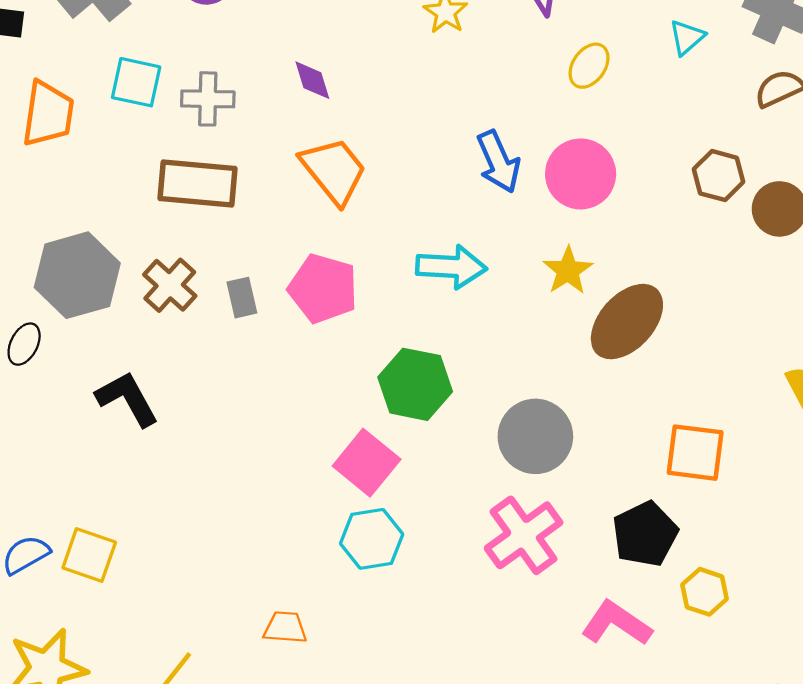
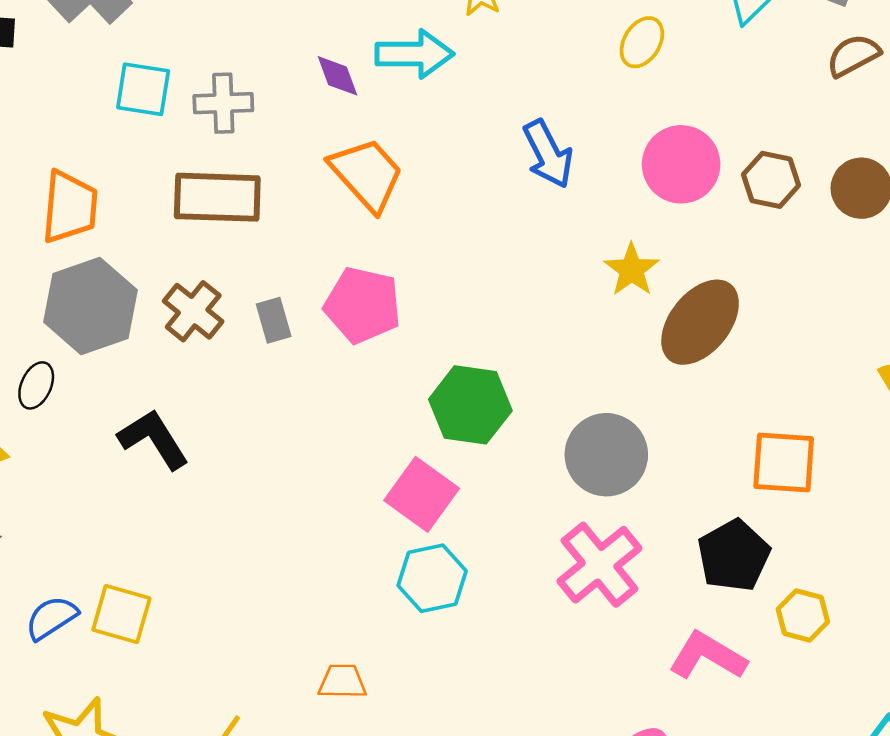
orange trapezoid: (48, 114) -> (70, 207), moved
pink circle: (581, 174) -> (681, 164), moved
brown hexagon: (719, 176) -> (771, 180), moved
cyan arrow: (451, 267) -> (415, 54), moved

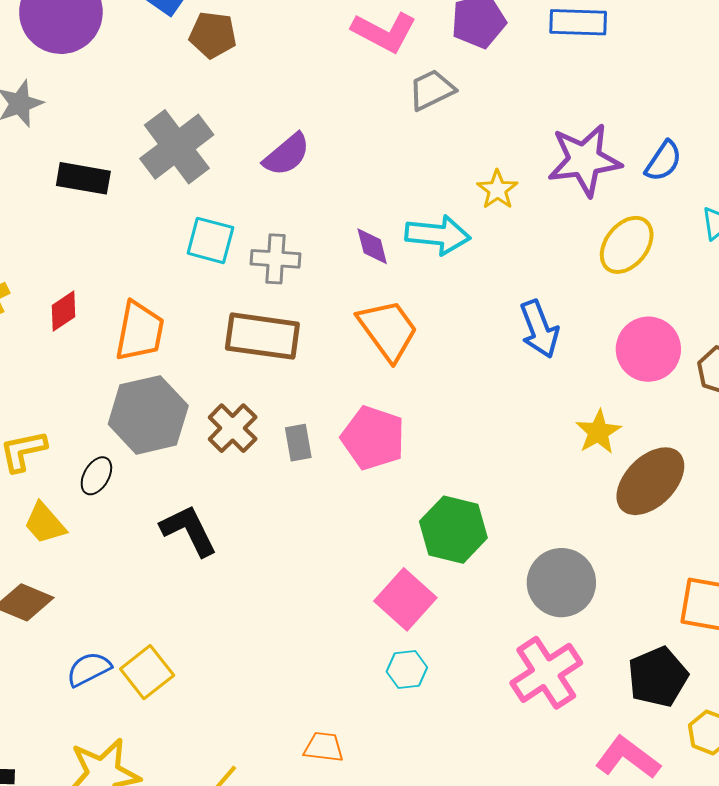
yellow ellipse: (642, 42) -> (627, 245), size x1.4
cyan hexagon: (432, 578) -> (407, 670), size x0.7
yellow square: (121, 614) -> (147, 672), turned 30

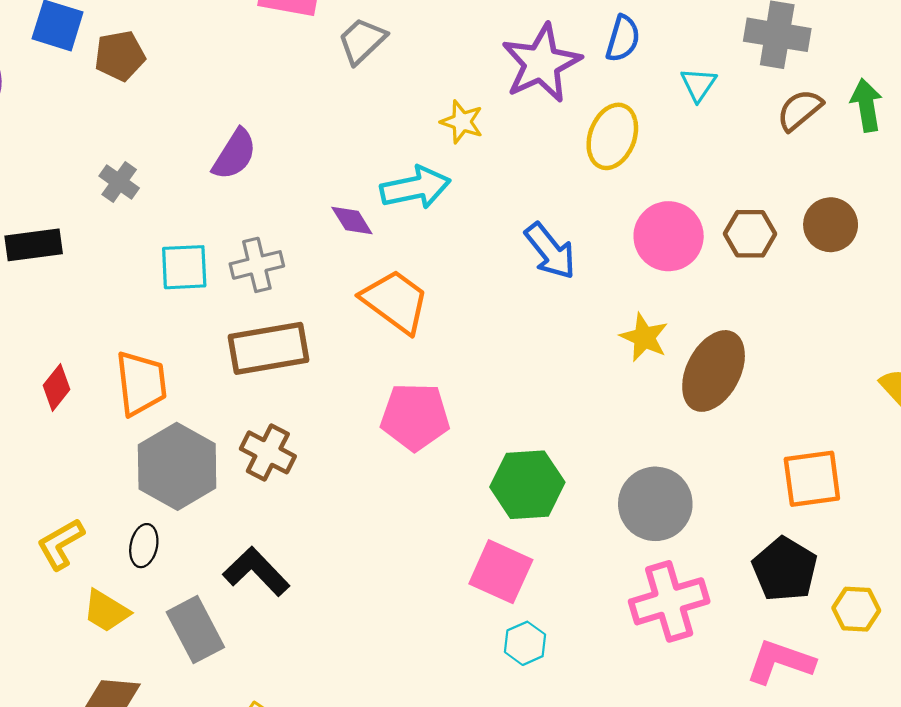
gray cross: (177, 147) -> (119, 182), size x0.5
gray rectangle: (298, 443) -> (195, 630), moved, size x1.6
pink cross: (546, 673) -> (669, 601), turned 34

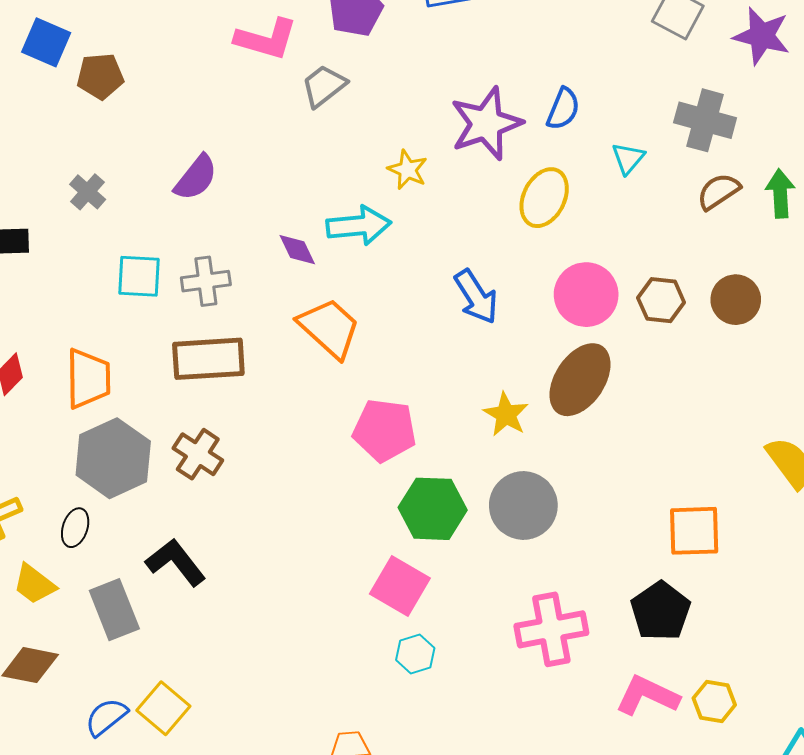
yellow star: (644, 337) -> (506, 414), moved
brown ellipse: (714, 371) -> (580, 380), moved
pink pentagon: (415, 417) -> (384, 430), moved
gray circle: (655, 504) -> (523, 506), moved
yellow hexagon: (856, 609) -> (714, 701), moved

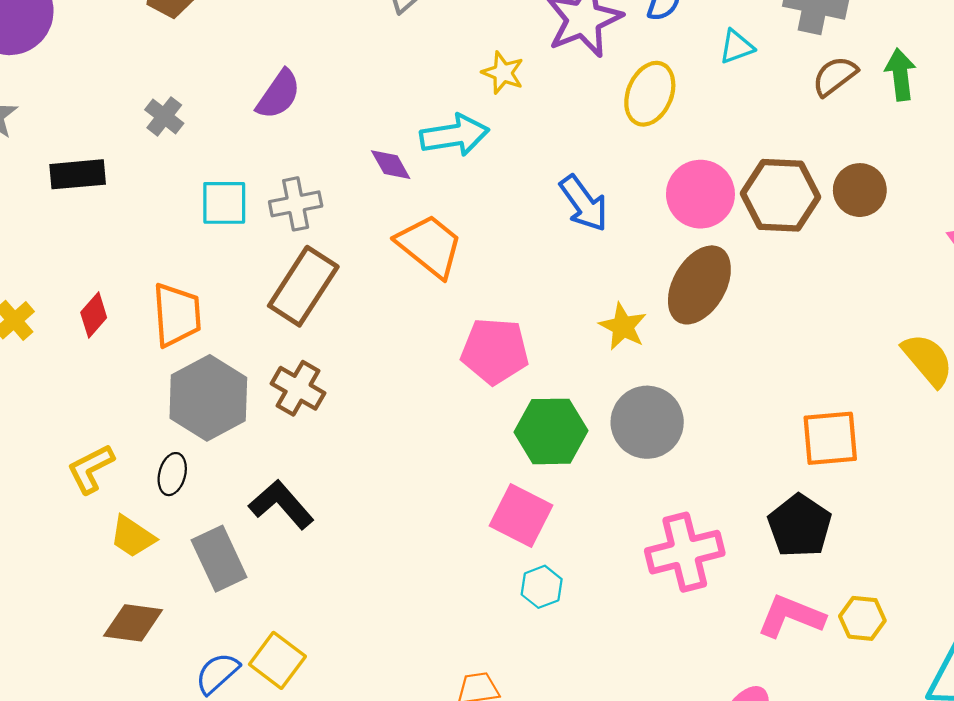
cyan triangle: (628, 158) -> (737, 47), turned 33
brown hexagon: (661, 300) -> (780, 195), size x1.5
brown rectangle: (208, 359) -> (303, 286), turned -50

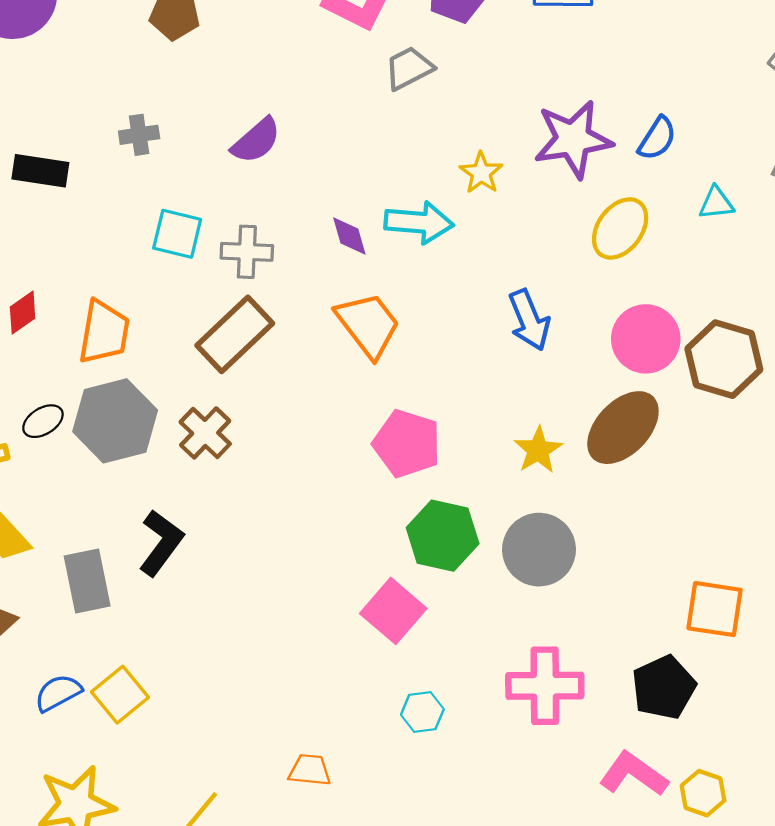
gray cross: (164, 116) -> (139, 135), turned 30
black ellipse: (172, 474) -> (43, 421), moved, turned 30
black L-shape: (281, 504) -> (161, 543), turned 64
cyan hexagon: (542, 587) -> (422, 712), moved

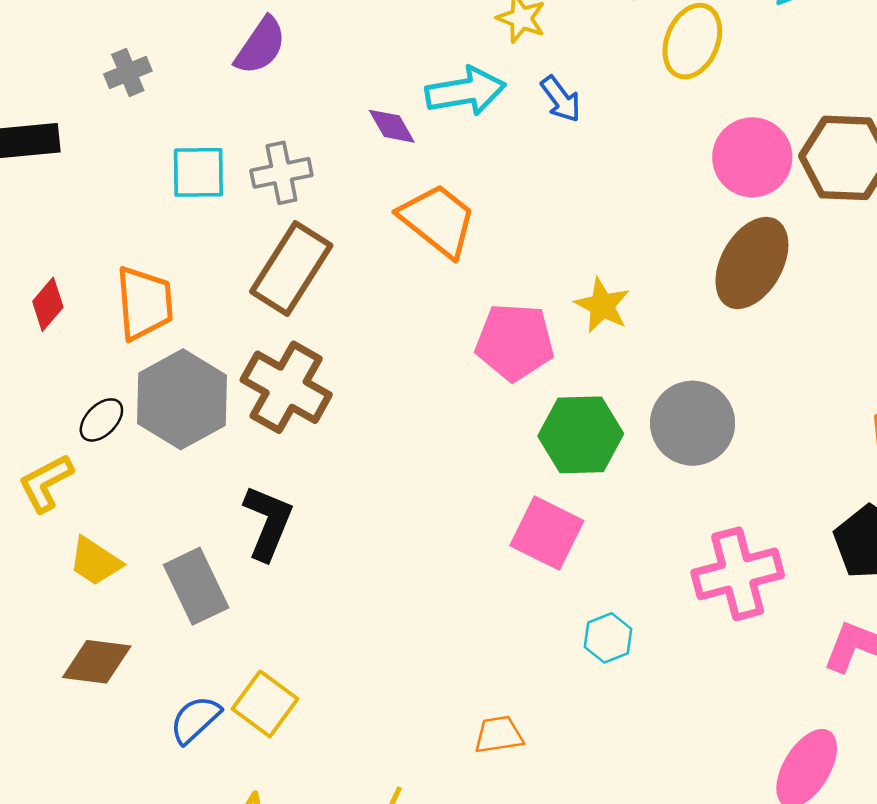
blue arrow: (529, 320) -> (561, 99), moved, size x0.7
brown cross: (205, 433) -> (286, 387), size x1.4
yellow star: (538, 450) -> (602, 305), moved

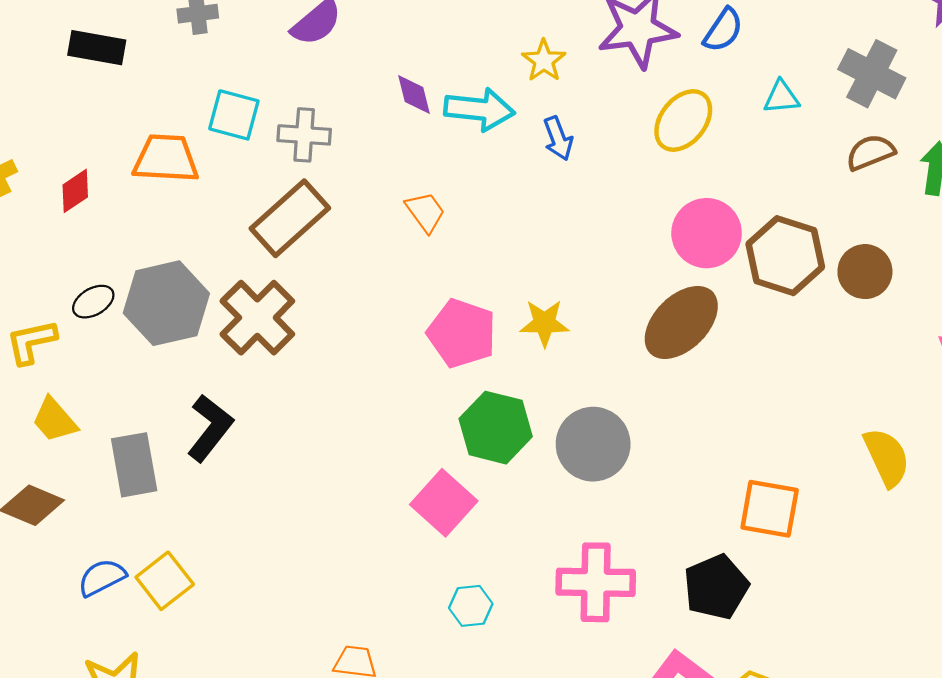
purple diamond: (392, 126) -> (414, 95), moved
orange trapezoid: (438, 220) -> (425, 212), size x0.6
orange trapezoid: (144, 303) -> (166, 159), moved, turned -98
yellow star: (602, 305) -> (544, 323), turned 30

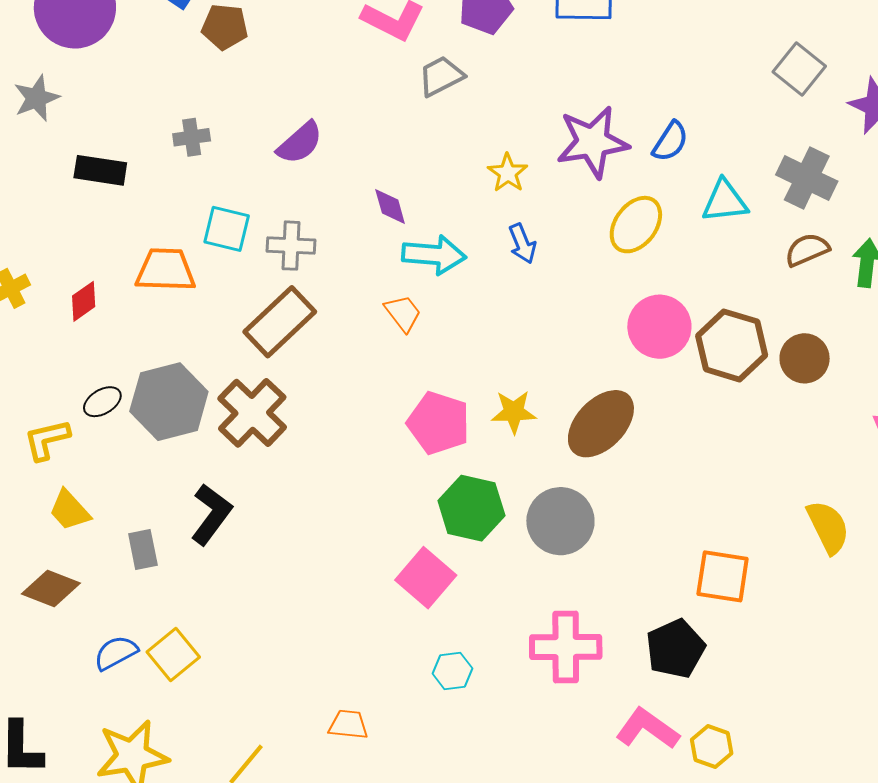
cyan triangle: (781, 97) -> (725, 201), size x1.4
cyan arrow: (479, 109) -> (434, 255), moved
brown ellipse: (681, 322) -> (601, 424), moved
gray rectangle: (134, 465) -> (143, 549), size x0.7

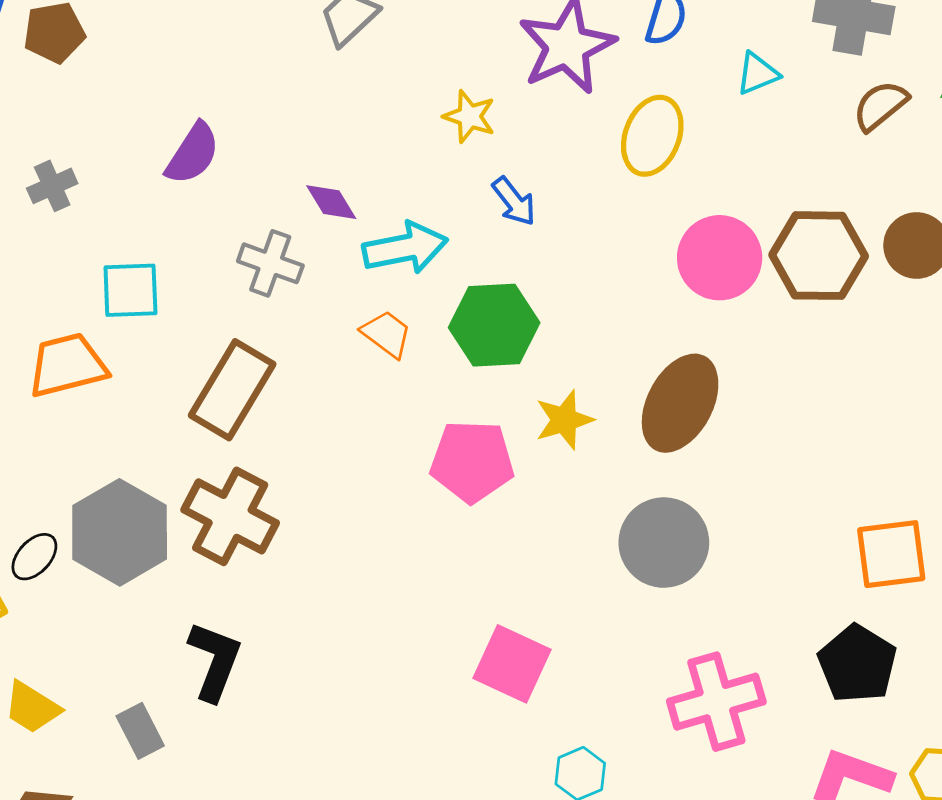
cyan triangle: (725, 201) -> (758, 74), size x0.7
gray cross: (291, 246) -> (270, 263), moved, turned 33
green hexagon: (471, 508) -> (494, 325), moved

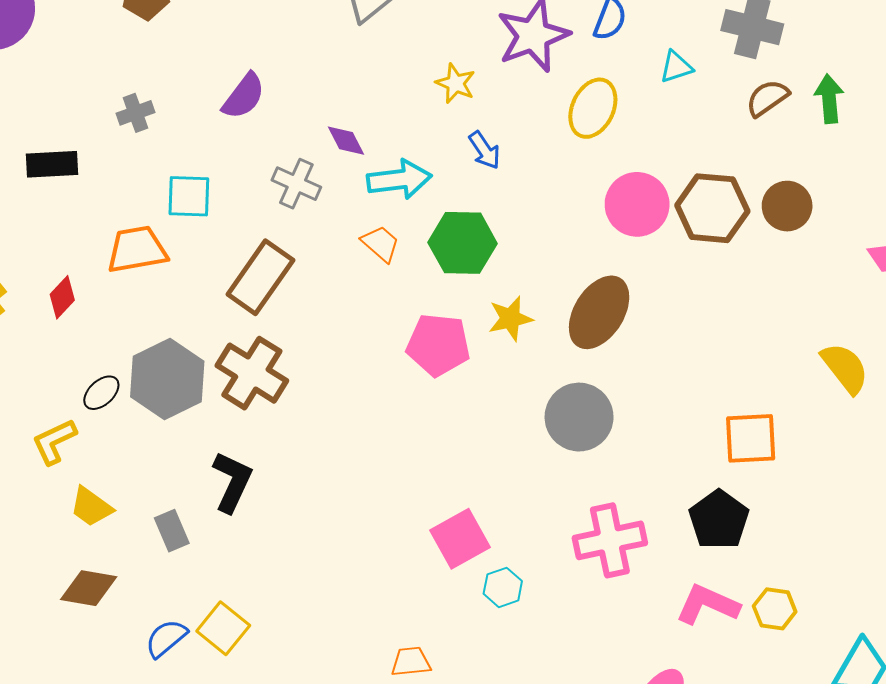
pink square: (512, 664) -> (460, 539), moved, turned 32

